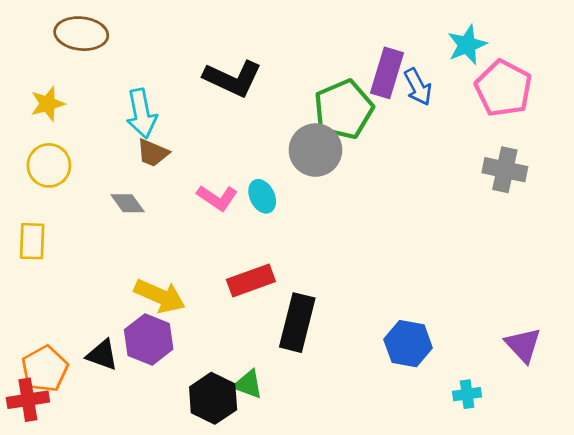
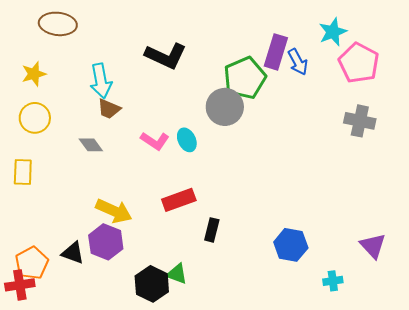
black rectangle: (297, 323) -> (212, 230), size x0.6

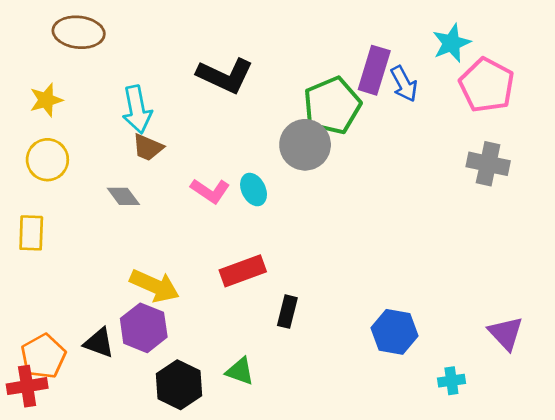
black hexagon: (152, 284) -> (179, 385), moved

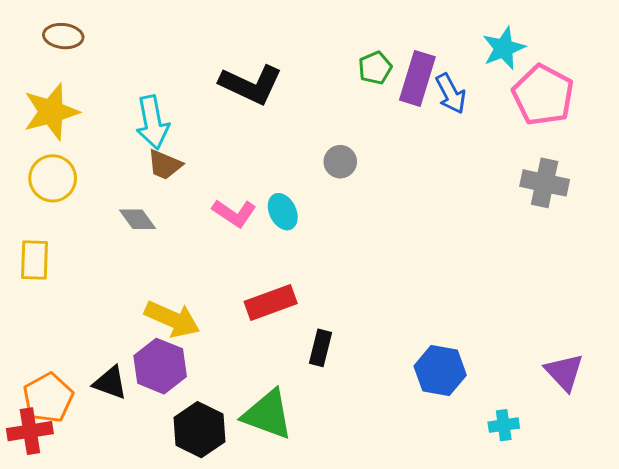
brown ellipse: (79, 32) -> (63, 36), moved, size x0.7
yellow star: (46, 100) -> (51, 112), size x1.5
green pentagon: (332, 105) -> (375, 68), moved, size x0.5
gray circle: (305, 145) -> (340, 162), size x0.6
green triangle: (240, 371) -> (268, 414), size x1.6

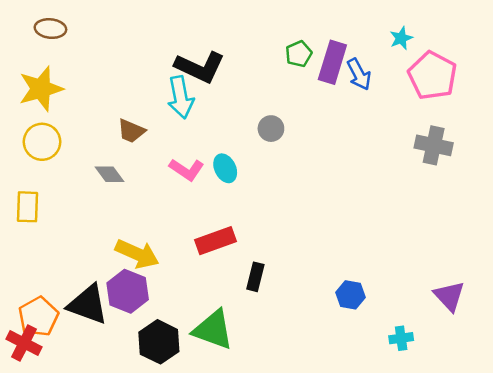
cyan star: (504, 48) -> (401, 38), size x0.7
cyan arrow: (153, 122) -> (181, 97), moved
blue hexagon: (440, 371) -> (351, 295), size x0.7
black triangle: (110, 383) -> (88, 304), size x1.5
red cross: (30, 431) -> (24, 343), turned 36

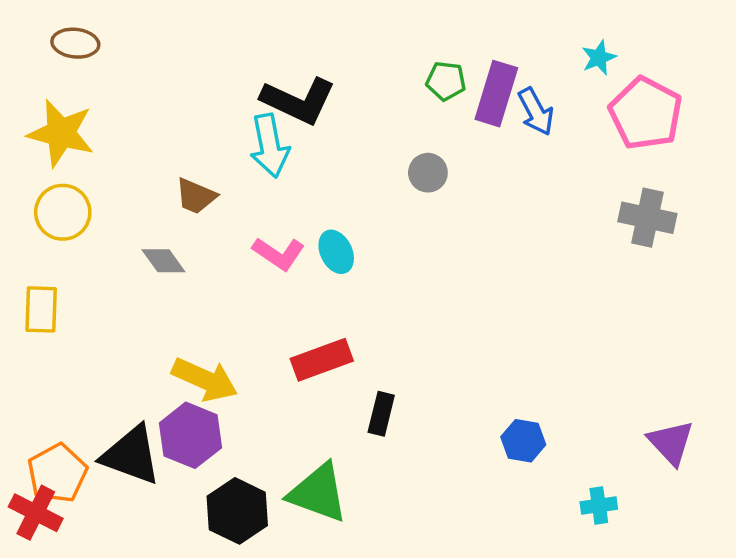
green pentagon: (299, 54) -> (446, 81), turned 30
yellow star: (41, 89) -> (61, 133), turned 30
gray circle: (271, 129) -> (428, 173), moved

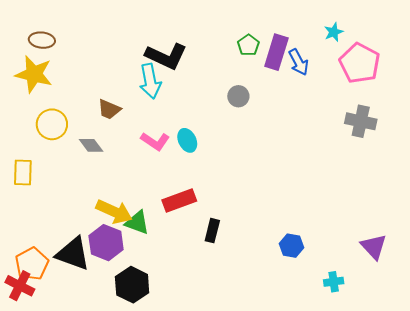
brown ellipse: (75, 43) -> (42, 40), moved
green pentagon: (446, 81) -> (248, 45), turned 30
yellow circle: (63, 212) -> (52, 124), moved
green triangle: (318, 493) -> (137, 223), moved, size x0.7

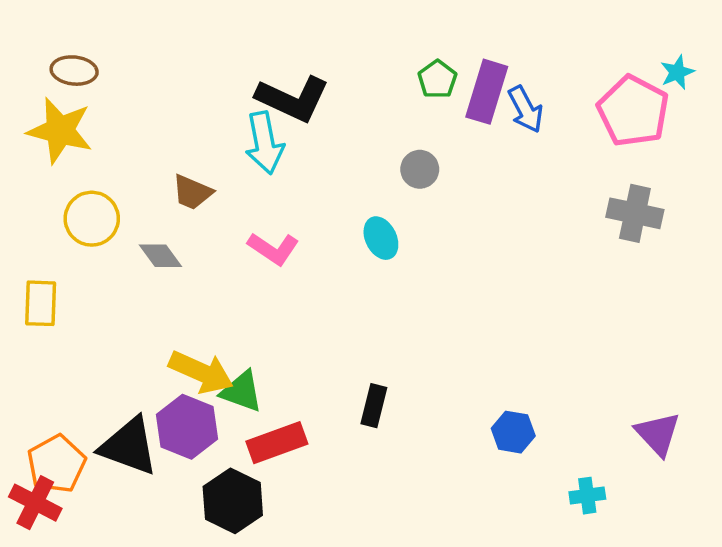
cyan star: (334, 32) -> (677, 72), moved
cyan ellipse: (187, 140) -> (381, 238), moved
red rectangle: (179, 201) -> (277, 443), moved

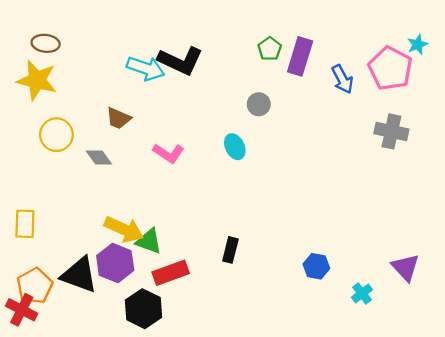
blue arrow: (526, 109) -> (342, 79), moved
cyan arrow: (265, 143) -> (146, 68), moved, turned -60
yellow rectangle: (41, 303) -> (25, 224), moved
cyan cross: (587, 496) -> (362, 293), moved, turned -30

